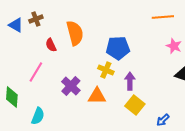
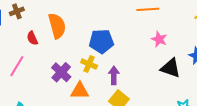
purple cross: (71, 86) -> (61, 72), moved

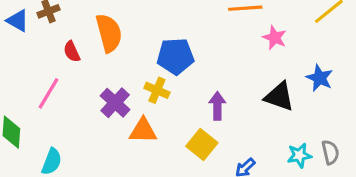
pink star: (159, 39) -> (275, 38), moved
purple arrow: (114, 75) -> (217, 106), moved

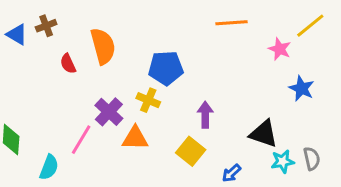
pink star: (275, 38) -> (280, 49), moved
pink line: (49, 93) -> (81, 140), moved
black triangle: (279, 96) -> (264, 134), moved

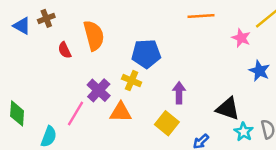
cyan star: (283, 161) -> (244, 132), turned -30

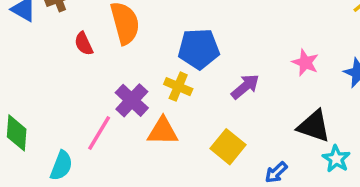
pink star: (241, 38) -> (305, 63), moved
purple arrow: (179, 93) -> (245, 87), moved, turned 50

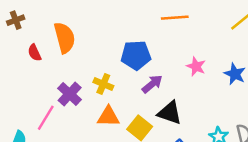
blue pentagon: (199, 49) -> (136, 55), moved
black triangle: (314, 126) -> (170, 113), moved
orange triangle: (163, 131) -> (108, 117), moved

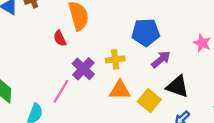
red semicircle: (34, 53) -> (60, 38), moved
yellow cross: (103, 84) -> (115, 59), turned -30

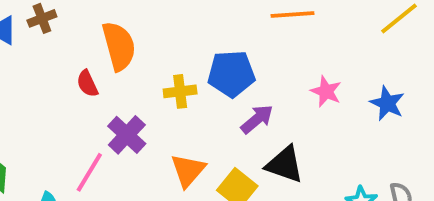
yellow cross: (115, 59) -> (180, 91), moved
orange triangle: (120, 90) -> (188, 170), turned -50

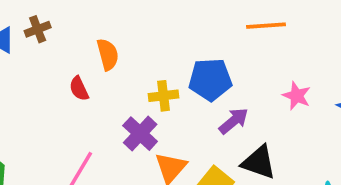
orange semicircle: (119, 46) -> (108, 54), size x0.7
purple cross: (127, 135) -> (140, 134), moved

